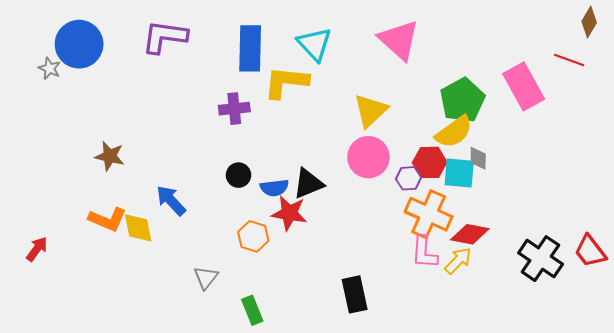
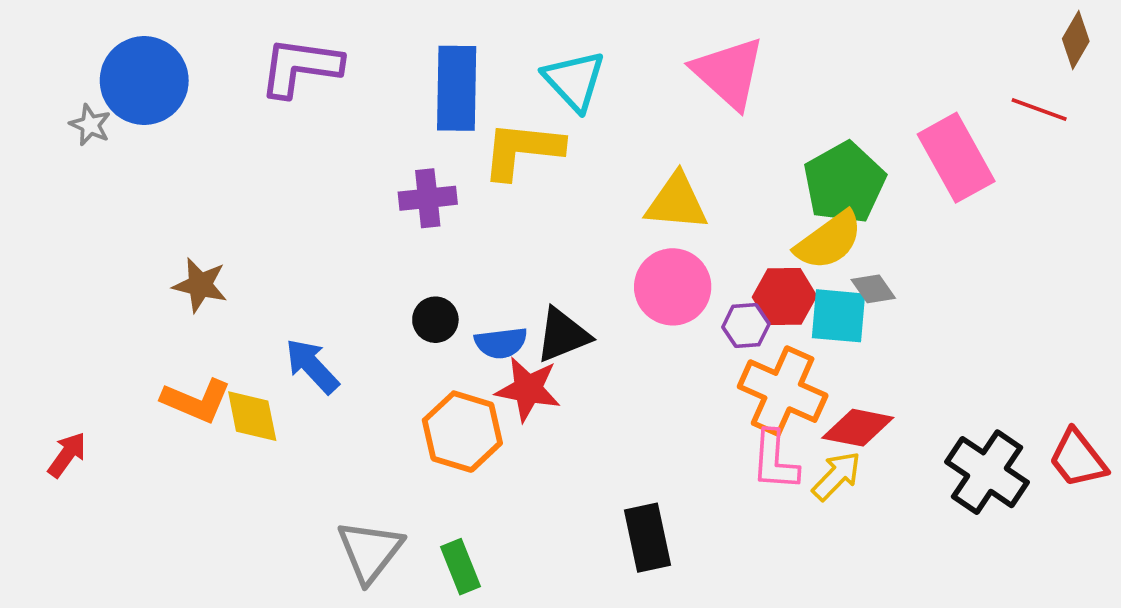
yellow triangle: (371, 111) -> (676, 202), turned 48
gray diamond: (478, 158) -> (873, 289), turned -35
orange hexagon: (253, 236) -> (462, 432), size x1.4
gray triangle: (206, 278) -> (370, 551), moved, size x1.5

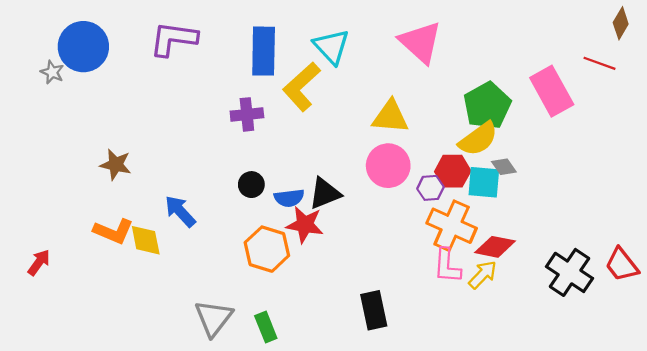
yellow L-shape: (522, 150) -> (301, 87), turned -48

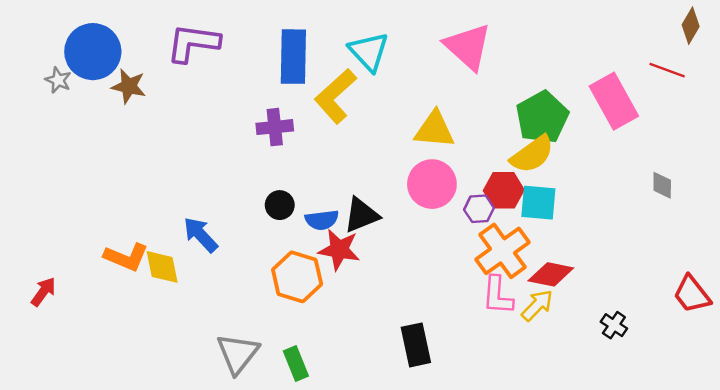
brown star: (116, 165) -> (129, 86), moved
gray diamond: (504, 167) -> (662, 185), moved, turned 35
orange cross: (452, 226) -> (503, 251), turned 30
black cross: (569, 272) -> (614, 325), moved, size x0.5

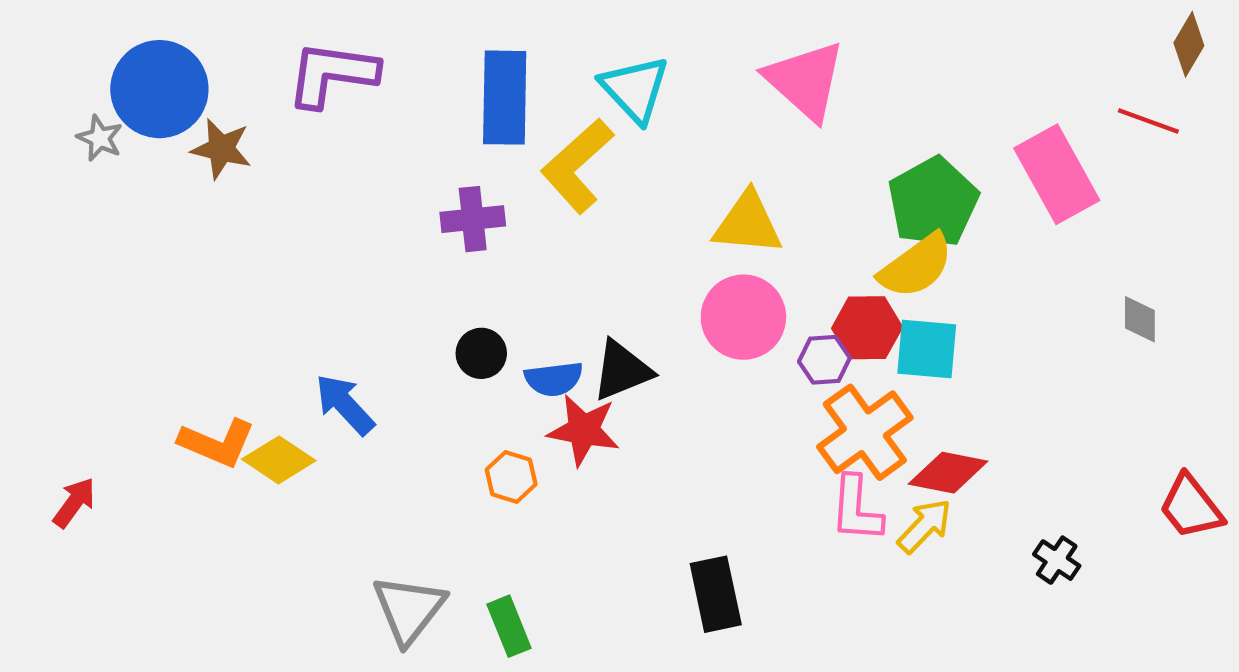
yellow diamond: (162, 267) -> (279, 460), turned -45
orange hexagon: (297, 277) -> (511, 477), size x0.6

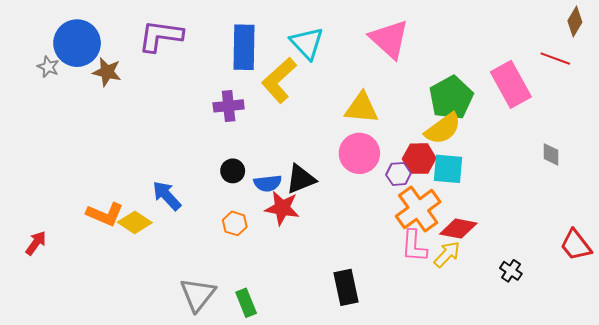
orange hexagon: (511, 477) -> (235, 223), moved

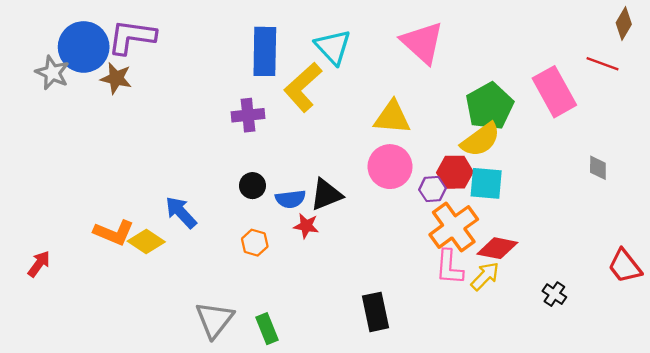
purple L-shape: (161, 36) -> (132, 37), moved
gray star: (48, 67) -> (52, 73), size x1.4
red star: (282, 208) -> (306, 226), size x0.7

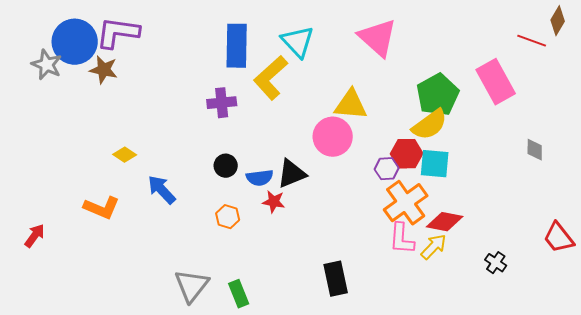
red line: (602, 64) -> (532, 41), moved
pink circle: (390, 167) -> (333, 137), moved
yellow diamond: (146, 242) -> (125, 155), moved, size x0.7

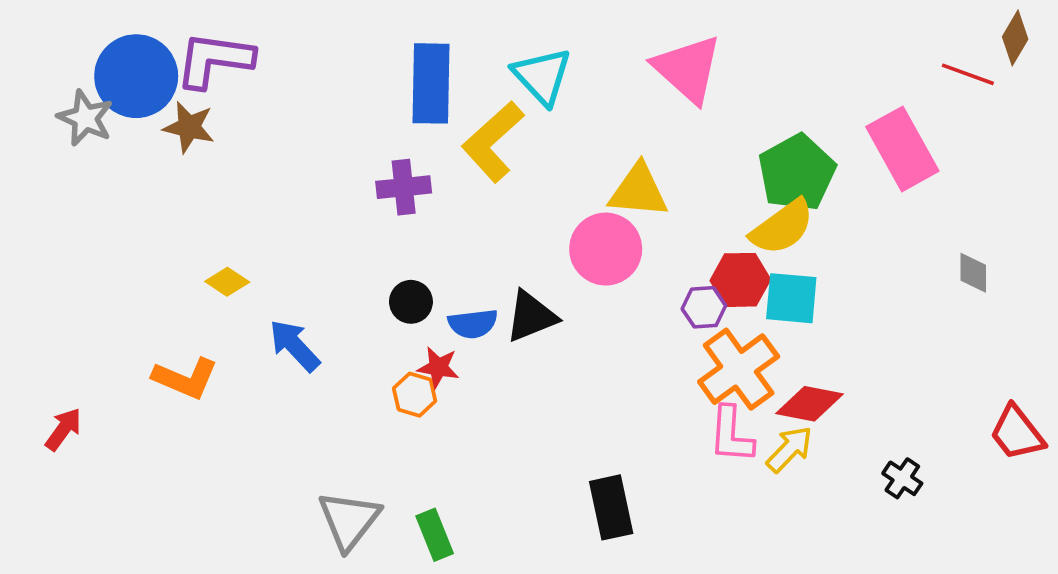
red star: (274, 202) -> (438, 367), moved

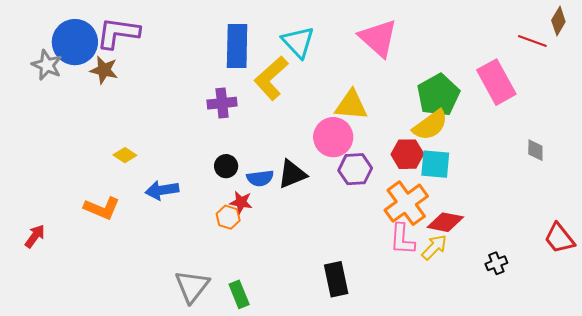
purple hexagon: (704, 307) -> (355, 169), moved, size x1.4
blue arrow: (295, 345) -> (162, 190), turned -56
black cross: (902, 478) -> (496, 263), turned 35

